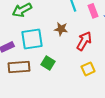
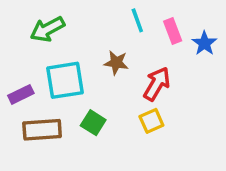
yellow square: (88, 69) -> (151, 121), moved

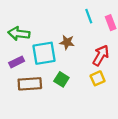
green arrow: (47, 29) -> (19, 34), moved, turned 35
brown star: (116, 63) -> (67, 42), moved

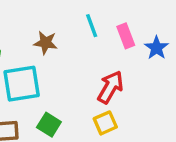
brown star: (67, 42) -> (46, 43), moved

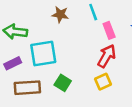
pink rectangle: (126, 36) -> (109, 30), moved
brown star: (46, 43) -> (60, 15), moved

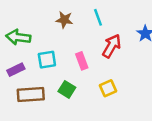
pink rectangle: (109, 30) -> (82, 61), moved
cyan square: (43, 54) -> (47, 60), size x0.7
red arrow: (107, 56) -> (112, 46), moved

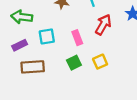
green square: (67, 89) -> (74, 63), moved, turned 32

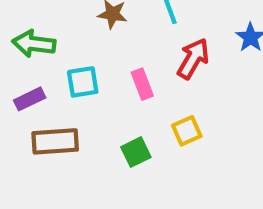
green square: (74, 63) -> (136, 152), moved

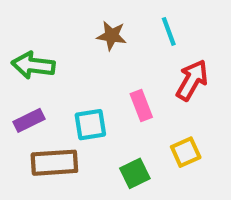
cyan square: (83, 82) -> (90, 125), moved

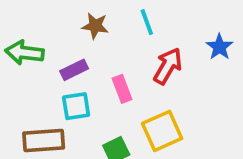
purple rectangle: (29, 120) -> (74, 70), moved
yellow square: (186, 152) -> (162, 131), size x1.5

